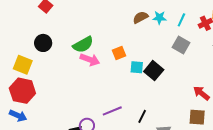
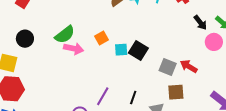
gray square: (181, 45) -> (168, 67), moved
purple line: (112, 111) -> (103, 96), turned -30
brown square: (197, 117) -> (176, 92), moved

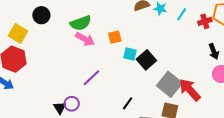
red arrow: (189, 66) -> (190, 90), size x1.4
gray square: (168, 67) -> (169, 84), size x1.4
purple line: (103, 96) -> (91, 78), moved

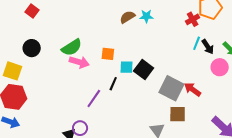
cyan line: (182, 14) -> (197, 43), moved
orange square: (115, 37) -> (108, 54), turned 32
red arrow: (190, 90) -> (192, 89), size x0.7
black line: (128, 103) -> (113, 84), moved

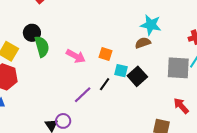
cyan star: (146, 16) -> (151, 25), size x1.5
brown semicircle: (127, 17) -> (143, 43), moved
green semicircle: (72, 47) -> (42, 47), moved, turned -85
gray square: (171, 88) -> (178, 68), moved, turned -35

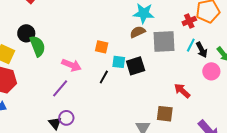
pink arrow: (76, 56) -> (71, 65), moved
gray square: (178, 68) -> (164, 42), moved
black square: (137, 76) -> (136, 66), turned 30
purple line: (83, 95) -> (60, 88), moved

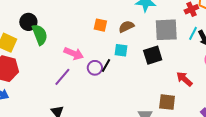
brown semicircle: (138, 32) -> (126, 27), moved
orange square: (102, 47) -> (100, 25), moved
black square: (136, 66) -> (153, 55), moved
purple circle: (66, 118) -> (95, 68), moved

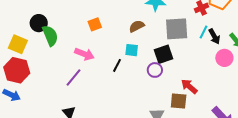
orange square: (100, 25) -> (95, 24), moved, turned -32
purple circle: (95, 68) -> (155, 70), moved
red arrow: (184, 79) -> (189, 86), moved

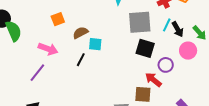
brown semicircle: (137, 26) -> (80, 33), moved
black square: (164, 54) -> (145, 48), moved, turned 36
purple circle: (155, 70) -> (166, 65), moved

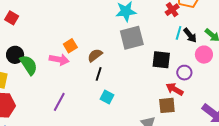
gray square: (140, 22) -> (132, 38), moved
cyan square: (95, 44) -> (107, 97), moved, turned 32
pink arrow: (48, 49) -> (59, 59), moved
black line: (81, 60) -> (99, 74), moved

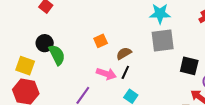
pink arrow: (59, 59) -> (106, 74), moved

